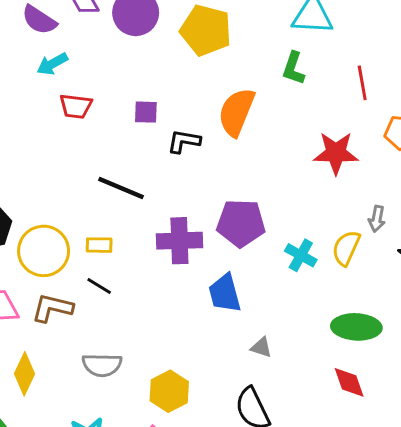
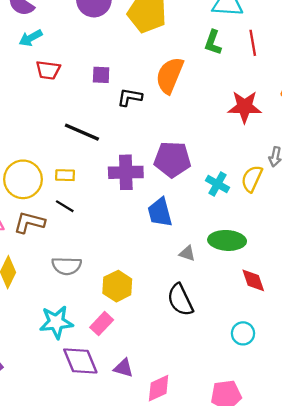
red line: (362, 83) -> (253, 43), moved
green ellipse: (356, 327) -> (227, 240), moved

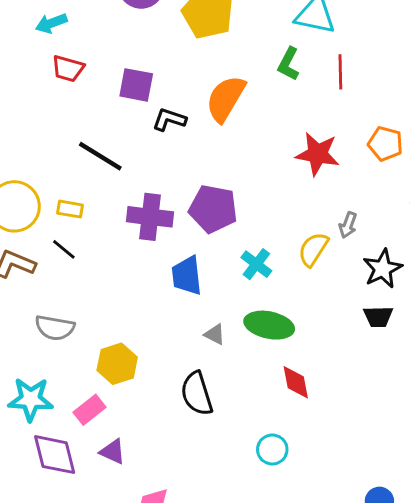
purple square: (101, 75) -> (136, 85), size x1.4
cyan cross: (217, 184) -> (256, 264), moved
purple triangle: (123, 368) -> (113, 452), moved

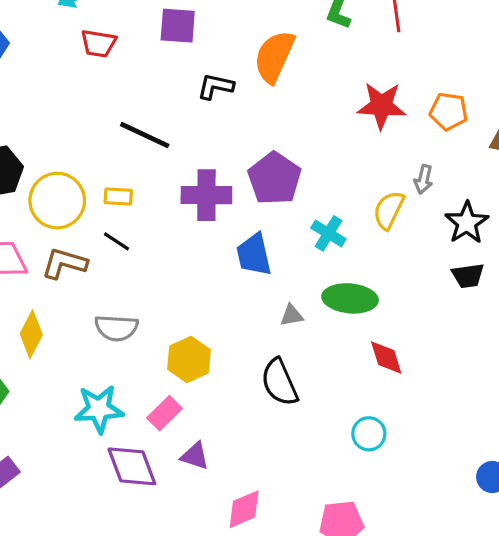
purple square: (136, 85) -> (178, 26), moved
orange pentagon: (385, 144) -> (449, 111), moved
purple pentagon: (213, 209) -> (274, 178), turned 30
gray triangle: (215, 334) -> (292, 315), turned -30

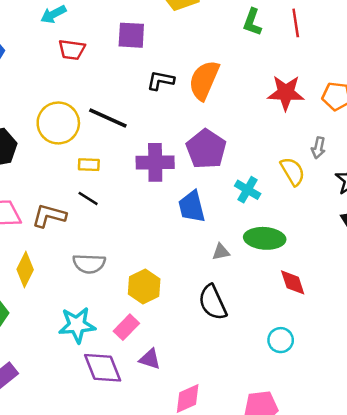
orange semicircle: (274, 57) -> (204, 80), moved
yellow circle: (57, 201) -> (58, 123), moved
yellow semicircle: (389, 210) -> (293, 171), turned 124

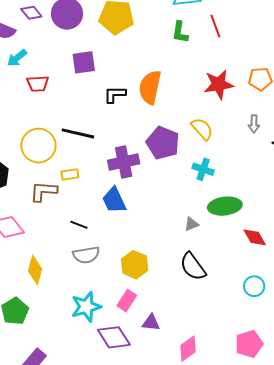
yellow semicircle: (293, 171) -> (202, 129), moved
black line: (88, 198) -> (79, 225), moved
blue trapezoid: (192, 207) -> (114, 200), moved
brown L-shape: (49, 216) -> (44, 191), moved

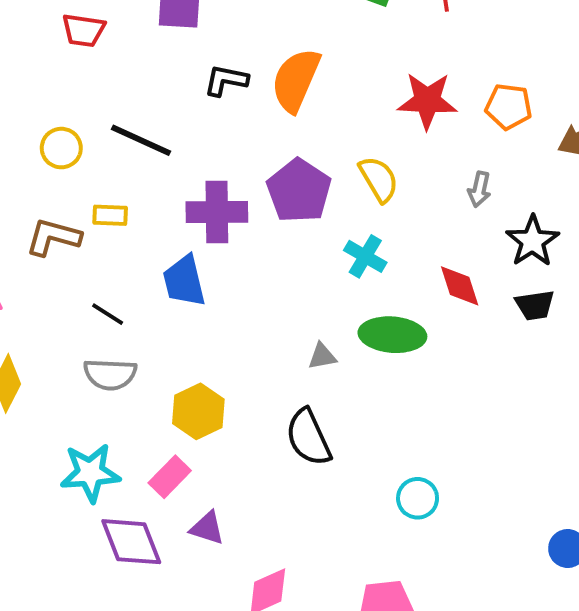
yellow circle: (38, 146) -> (61, 148), size x0.6
red diamond: (255, 237) -> (460, 286), moved

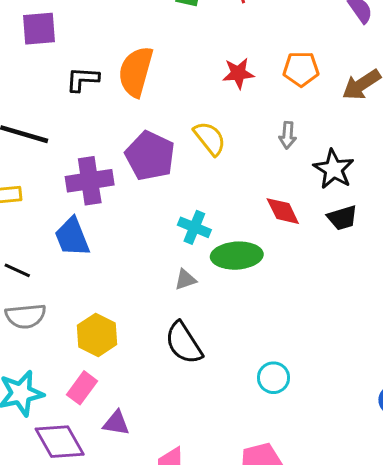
red star: (427, 101) -> (238, 73), size x0.7
cyan cross: (365, 256) -> (194, 227), moved

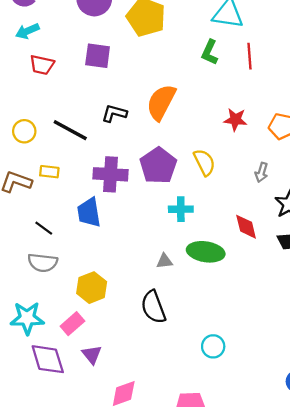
black L-shape: (82, 79) -> (114, 113), moved
cyan cross: (194, 227) -> (181, 209), moved, turned -35
purple triangle: (116, 423) -> (92, 355), turned 30

